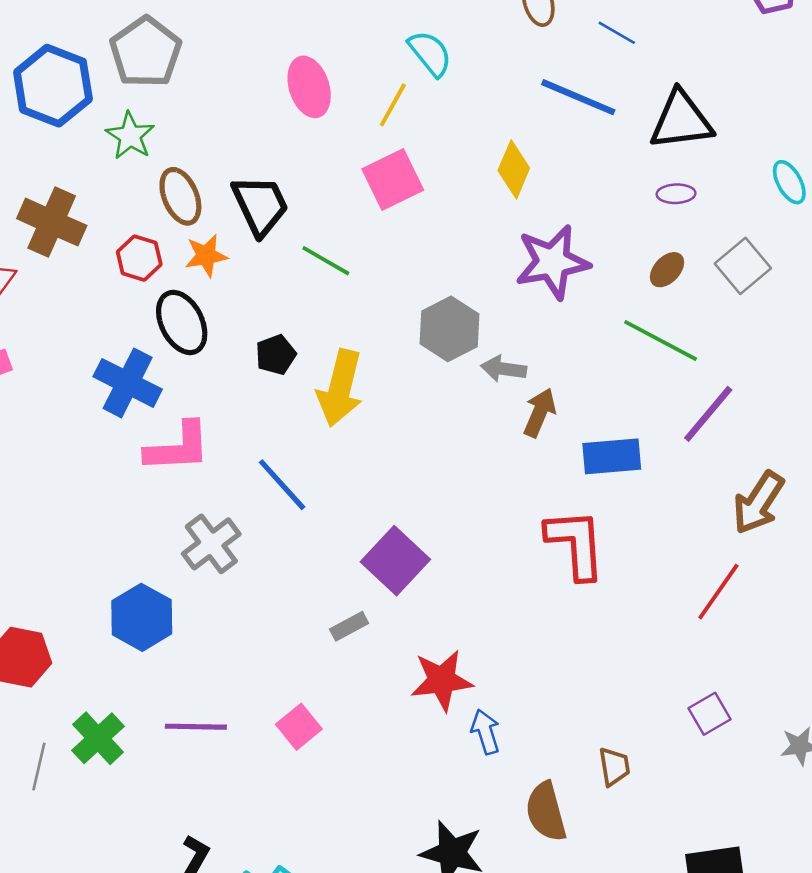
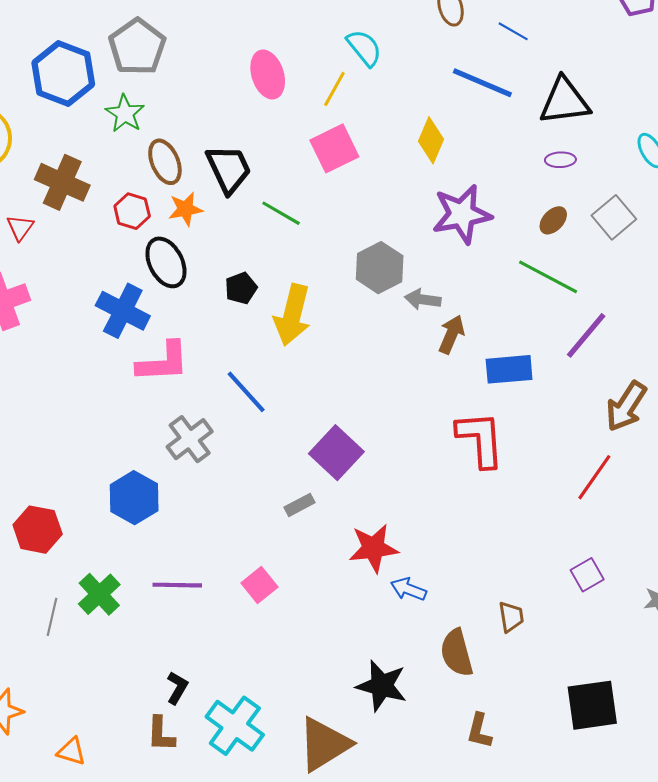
blue arrow: (485, 732) -> (408, 589), turned -52

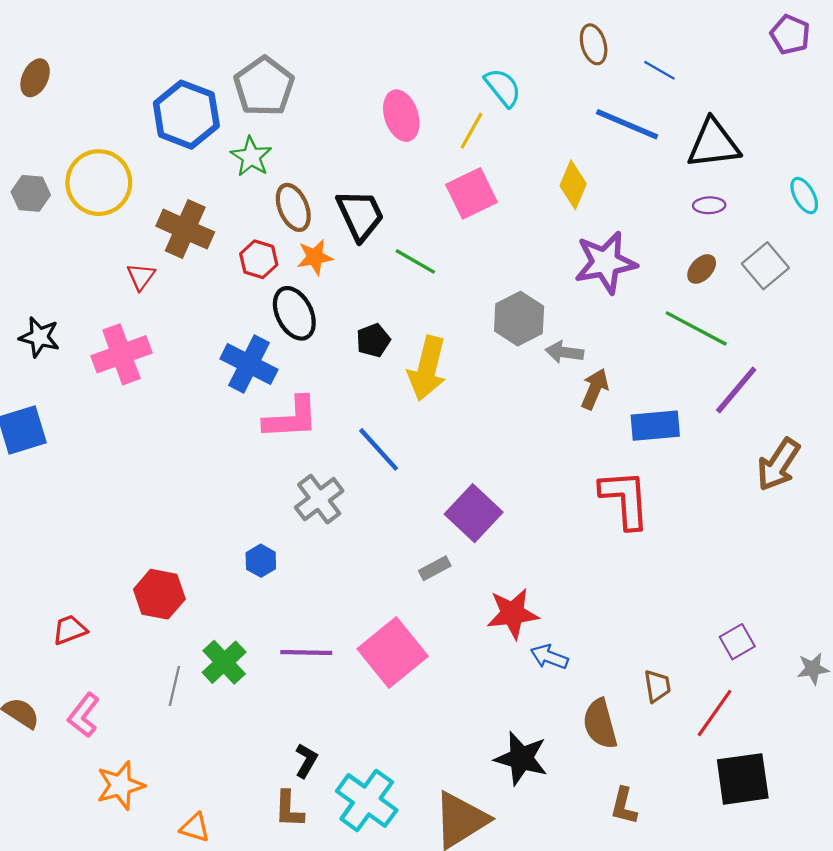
red line: (594, 477) -> (715, 713), moved
blue hexagon: (134, 498) -> (261, 561), size x0.6
pink square: (259, 585) -> (393, 653), size x1.8

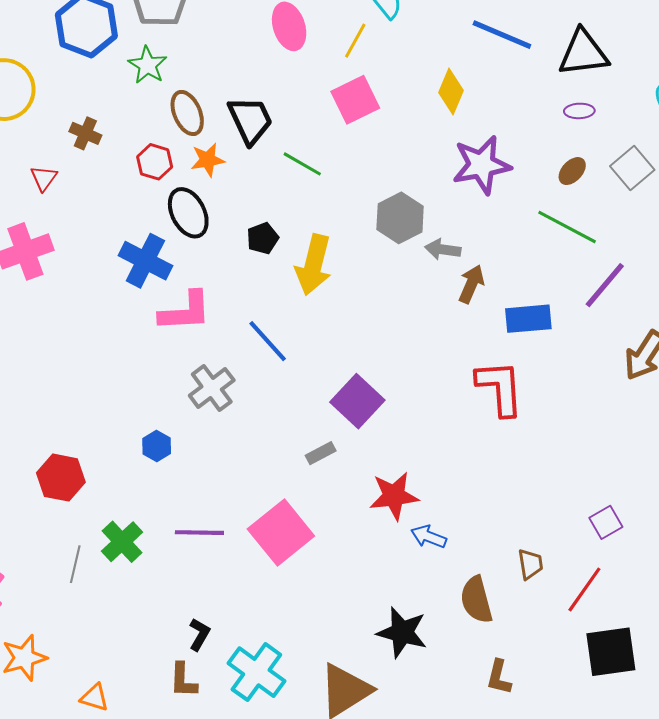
brown cross: (185, 229) -> (85, 133), size x0.6

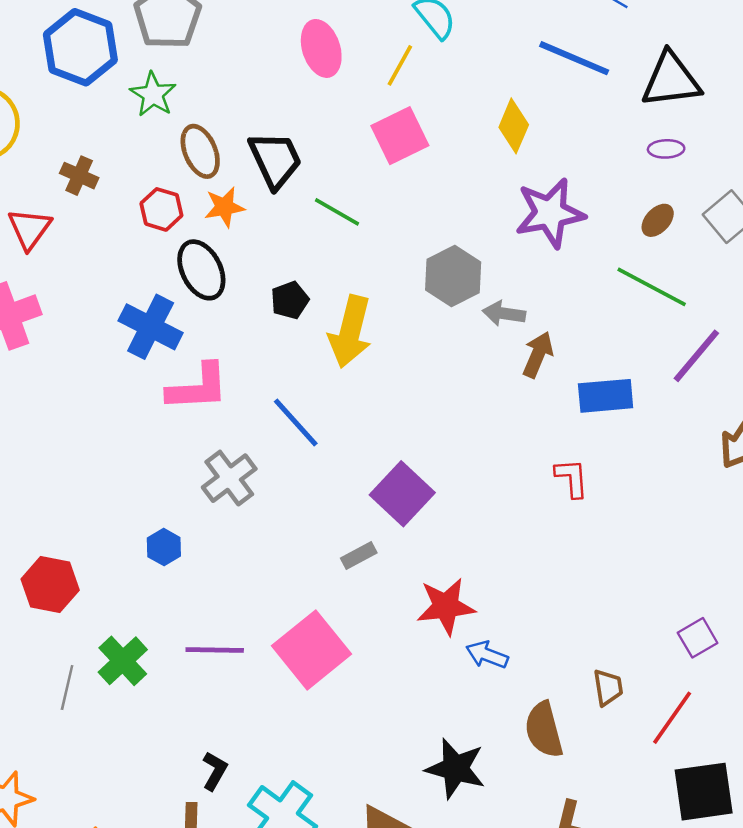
red triangle: (44, 178) -> (30, 229), size x1.4
red L-shape: (500, 388) -> (572, 478), size x0.6

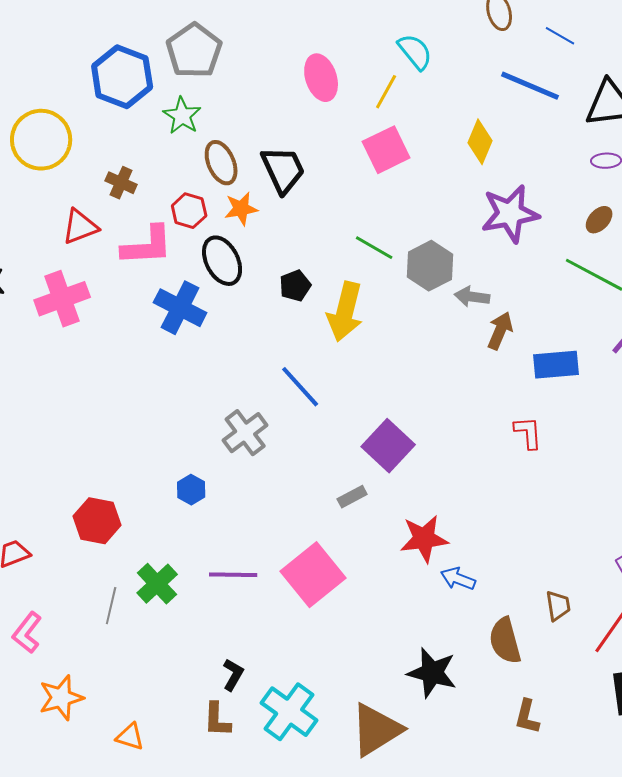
green line: (337, 212) -> (374, 248), moved
red triangle: (30, 229) -> (80, 227), turned 33
pink L-shape: (198, 387) -> (147, 246), moved

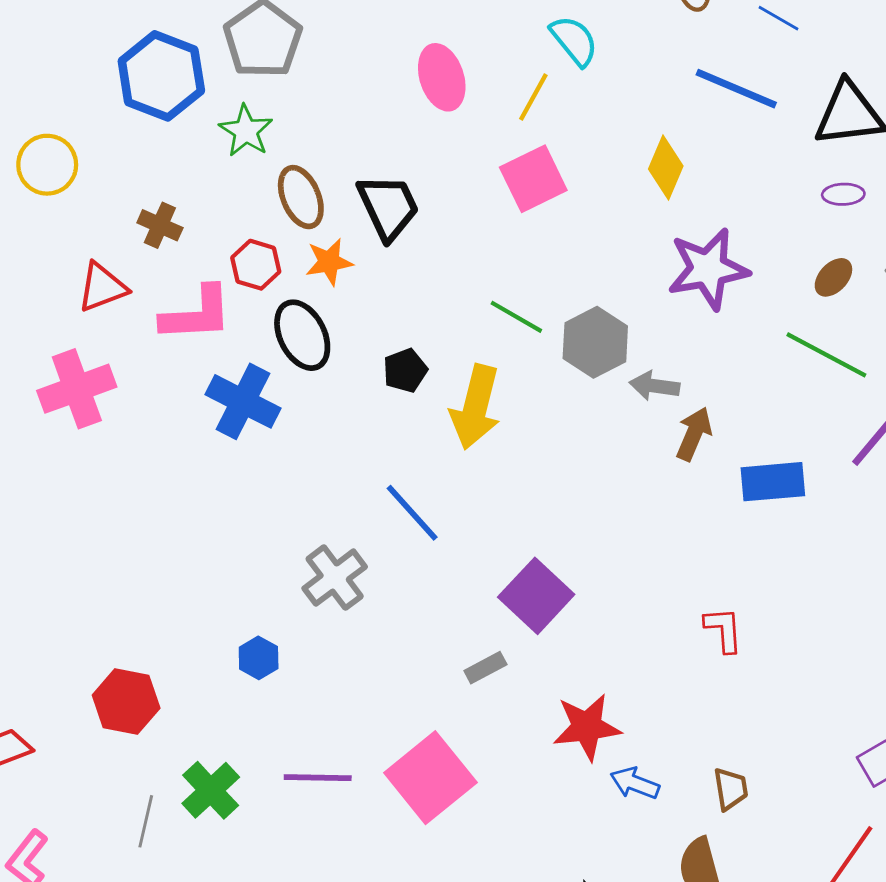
yellow circle: (41, 140) -> (47, 165), size x0.7
red L-shape: (528, 433) -> (724, 630), moved
brown trapezoid: (558, 606) -> (731, 789), moved

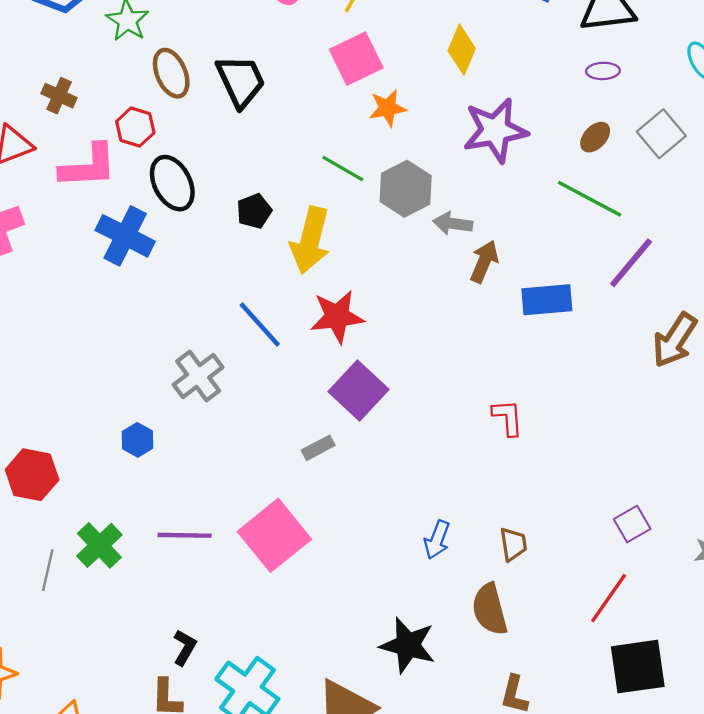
orange star: (329, 262) -> (388, 108), moved
red star: (587, 727) -> (337, 317), moved
blue arrow: (635, 783) -> (437, 540), turned -90

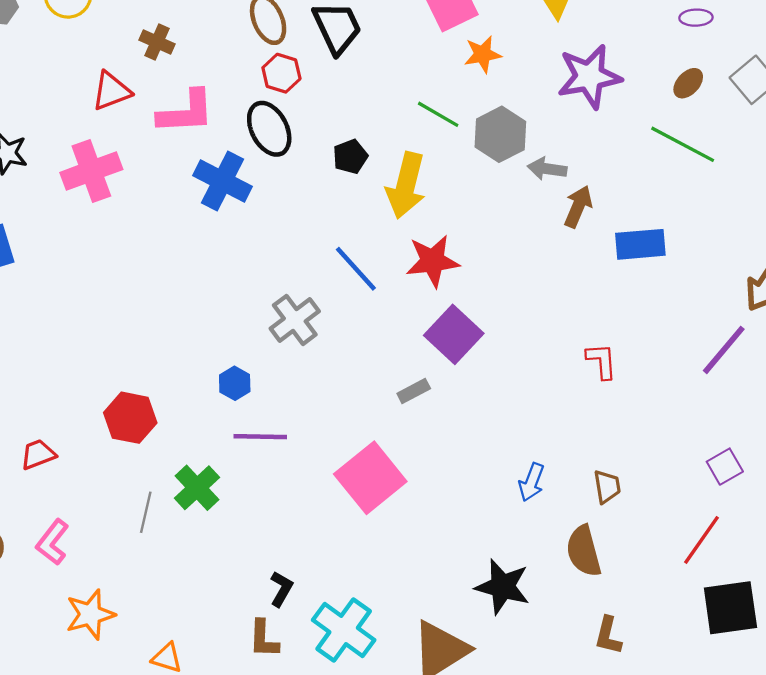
red hexagon: (135, 127) -> (281, 73), moved
purple line: (631, 263) -> (724, 350), moved
purple line: (185, 535) -> (260, 437), moved

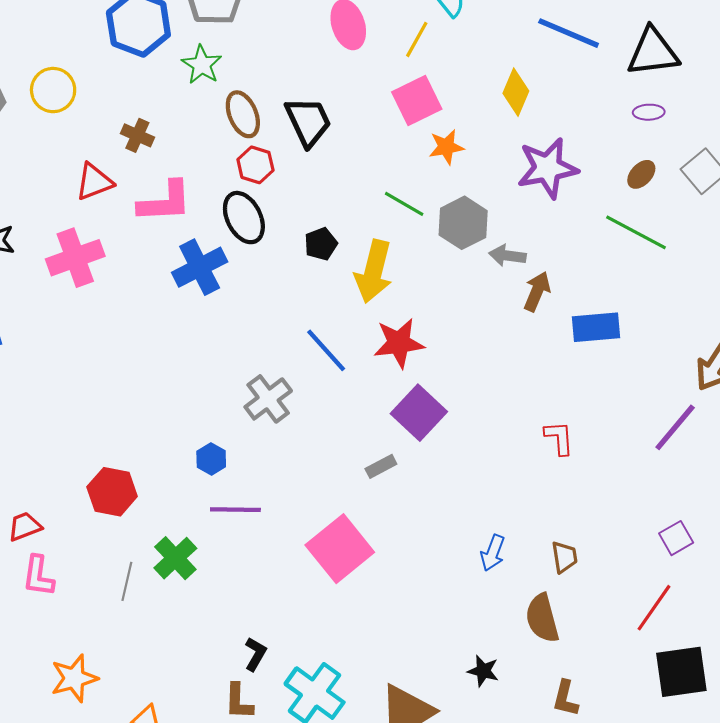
blue cross: (223, 181) -> (200, 267), turned 36
pink L-shape: (52, 542) -> (38, 576), moved, turned -30
black star: (503, 587) -> (483, 671), moved, size x0.6

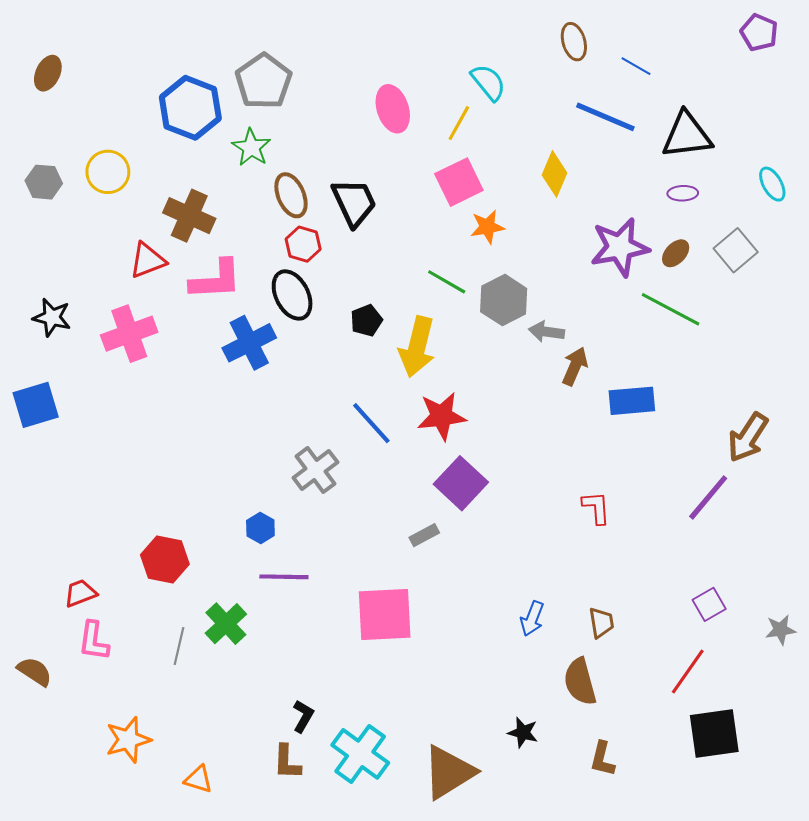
brown cross: (137, 135) -> (189, 216), size x1.6
purple star: (548, 168) -> (620, 247), moved
pink square: (340, 549) -> (385, 614), turned 36

